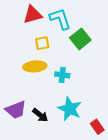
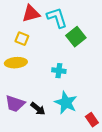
yellow square: (42, 43) -> (22, 39), moved, turned 32
yellow ellipse: (35, 66) -> (16, 63), moved
purple trapezoid: (16, 110) -> (15, 104), turned 40

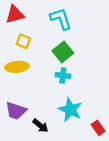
red triangle: (31, 14) -> (15, 15), moved
green square: (76, 37) -> (63, 52), moved
black arrow: (38, 109) -> (40, 126), moved

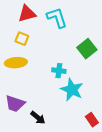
red triangle: (15, 15) -> (27, 14), moved
green square: (63, 52) -> (87, 49), moved
cyan star: (70, 110) -> (72, 90), moved

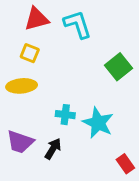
cyan cross: (59, 71) -> (65, 115), moved
black arrow: (38, 118) -> (53, 149), moved, turned -98

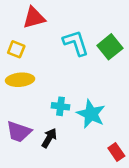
cyan L-shape: (78, 24) -> (76, 43), moved
yellow square: (30, 53) -> (16, 49), moved
green square: (119, 67) -> (110, 47), moved

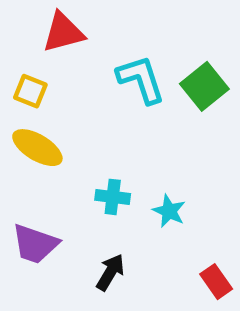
yellow ellipse: (20, 80) -> (37, 148), turned 36
cyan star: (91, 114) -> (169, 211), size x0.6
black arrow: (49, 138) -> (110, 272), moved

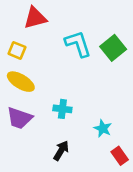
cyan star: (169, 211) -> (103, 128), moved
purple trapezoid: (35, 244) -> (20, 118), moved

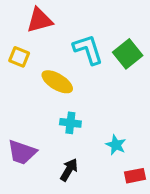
yellow ellipse: (21, 82) -> (57, 82), moved
purple trapezoid: (20, 118) -> (22, 152), moved
red rectangle: (120, 156) -> (135, 176), turned -66

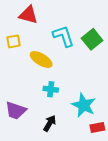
red triangle: (40, 20) -> (28, 15), turned 30
yellow square: (19, 57) -> (14, 41), turned -32
cyan star: (116, 145) -> (84, 105), size x1.6

